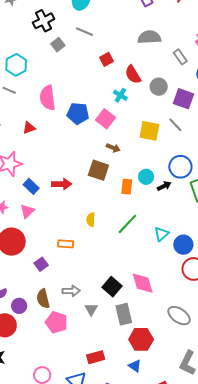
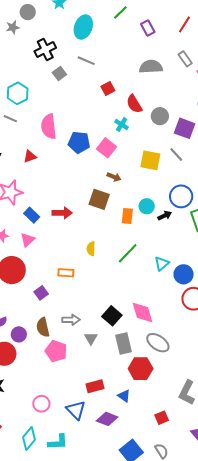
gray rectangle: (180, 57) -> (185, 59), moved
gray ellipse: (179, 316) -> (158, 343), moved
blue triangle: (135, 366) -> (124, 396), moved

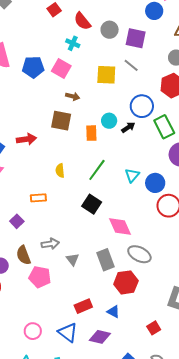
black square: (112, 316) -> (92, 204), moved

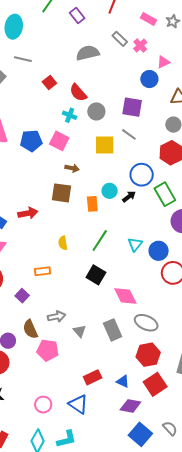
gray circle: (110, 30) -> (96, 111), moved
red hexagon: (126, 282) -> (148, 355), moved
red square: (154, 328) -> (155, 384), moved, size x1.6
purple diamond: (100, 337) -> (130, 406), moved

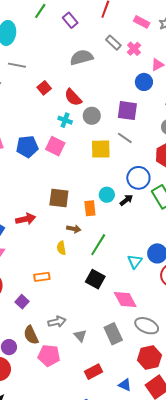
brown arrow: (72, 168) -> (74, 229), moved
cyan triangle: (135, 244) -> (135, 262), moved
red rectangle: (93, 377) -> (93, 372), moved

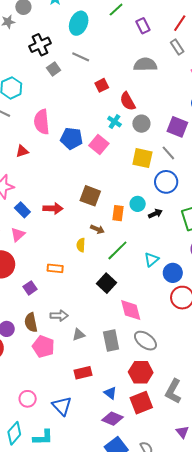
gray rectangle: (113, 43) -> (177, 47), moved
blue circle: (138, 178) -> (166, 182), moved
cyan triangle: (135, 262) -> (151, 260), moved
gray triangle: (80, 336) -> (79, 335), turned 40

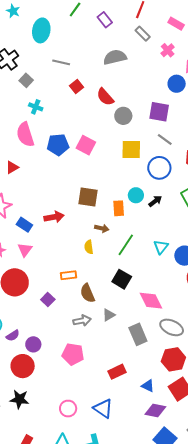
gray line: (81, 57) -> (61, 62), moved
cyan cross: (114, 122) -> (36, 107), moved
gray line: (168, 153) -> (165, 140), moved
brown semicircle: (31, 322) -> (87, 293), moved
gray triangle: (79, 335) -> (109, 315), moved

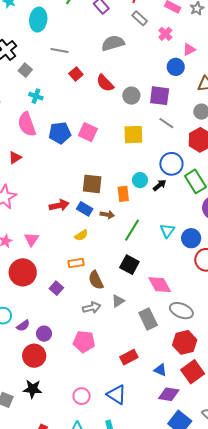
gray circle: (123, 116) -> (131, 96), moved
blue circle: (159, 168) -> (171, 164), moved
blue rectangle: (24, 225) -> (85, 209), moved
yellow semicircle: (89, 247) -> (81, 235), moved, turned -112

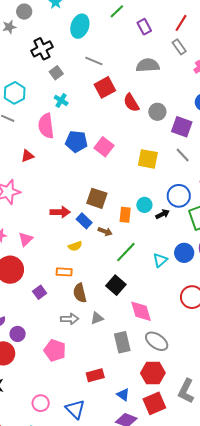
red square: (76, 74) -> (105, 87), size x1.5
gray circle: (131, 96) -> (157, 112), moved
blue circle: (191, 238) -> (184, 253), moved

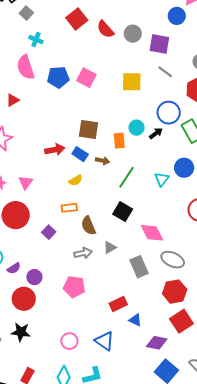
blue triangle: (123, 395) -> (135, 320), moved

